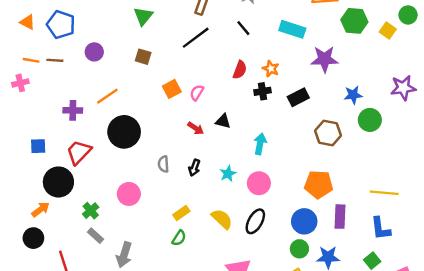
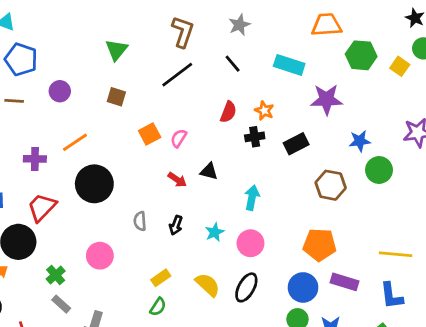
purple rectangle: (340, 217) -> (344, 282), turned -75

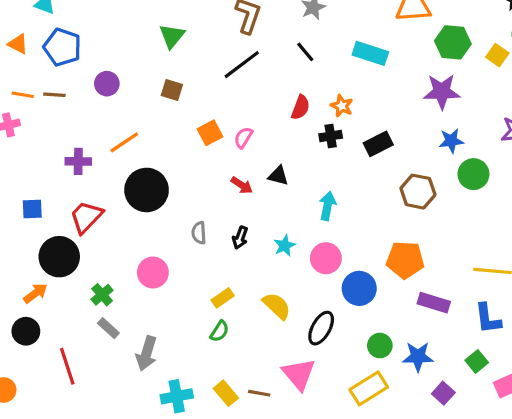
purple star: (327, 100) -> (442, 92), moved
black ellipse: (246, 287) -> (321, 328), moved
blue circle: (303, 287) -> (359, 288), moved

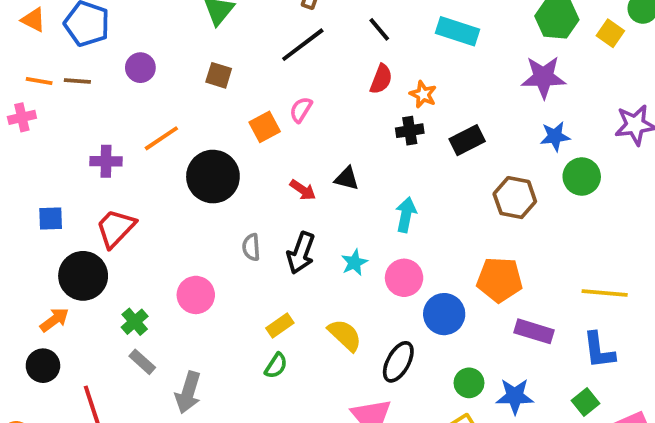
red semicircle: (300, 107) -> (381, 79), moved
pink semicircle: (243, 138) -> (301, 110), moved
black circle: (147, 190) -> (213, 177), moved
black arrow: (240, 238) -> (301, 253), size x1.5

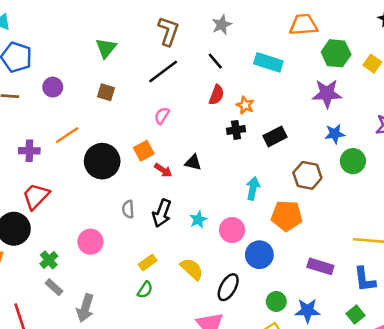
orange square: (265, 127) -> (144, 151), moved
cyan arrow: (406, 215) -> (253, 188), moved
orange pentagon: (500, 280) -> (287, 216), moved

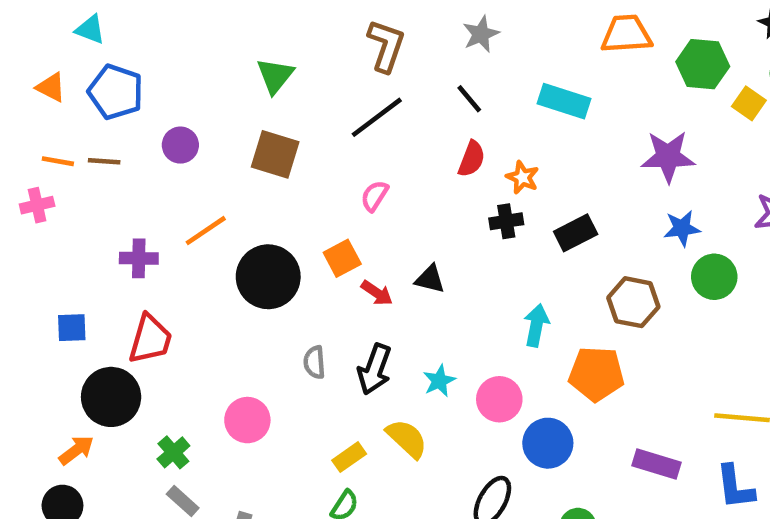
green hexagon: (336, 53) -> (703, 64), moved
brown square: (106, 92) -> (275, 154), size x1.5
red trapezoid: (36, 196) -> (150, 339), turned 152
yellow semicircle: (192, 269) -> (407, 439), moved

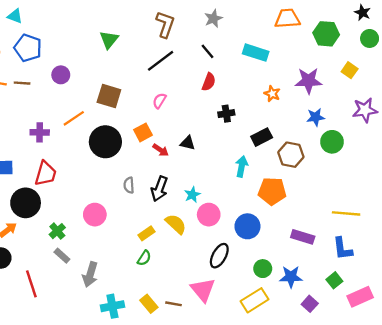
yellow square: (749, 103) -> (350, 70), moved
brown square: (275, 154) -> (109, 96), moved
orange star: (522, 177) -> (272, 94), moved
black rectangle: (576, 233) -> (262, 137), moved
pink circle: (499, 399) -> (209, 215), moved

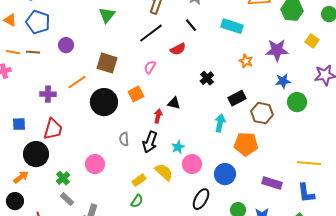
red semicircle: (209, 82) -> (178, 49), moved, turned 42
black cross: (226, 114) -> (207, 78), turned -32
red arrow: (161, 150) -> (158, 116), moved, turned -112

